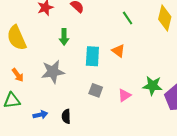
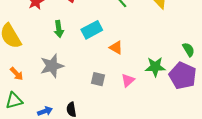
orange triangle: (118, 51) -> (116, 47), moved
cyan rectangle: (92, 56) -> (92, 30), moved, turned 66

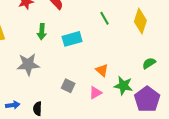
orange triangle: (116, 47) -> (102, 70), moved
green semicircle: (189, 50) -> (149, 63), moved, turned -104

